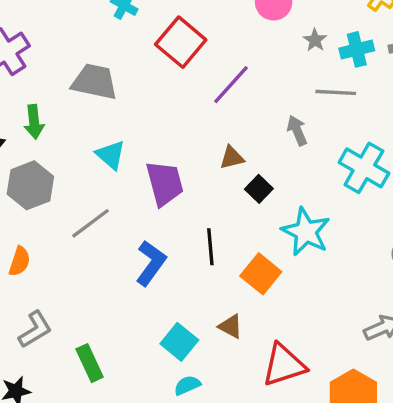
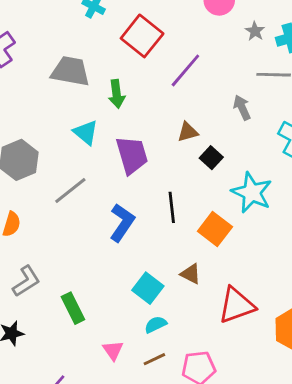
green arrow: (34, 122) -> (117, 94), moved

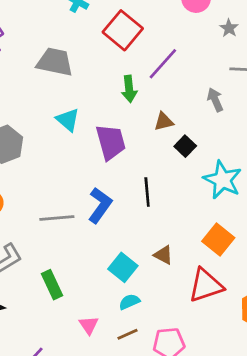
green arrow: (117, 94) -> (129, 89), moved
gray line: (70, 191) -> (57, 218), moved, turned 32
orange square: (215, 229) -> (218, 240), moved

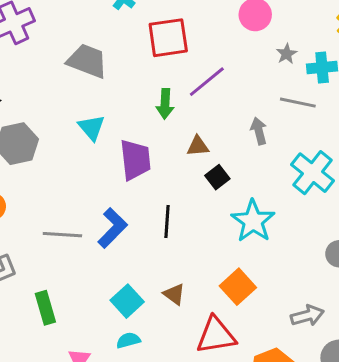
red square: (123, 30) -> (168, 38), turned 33

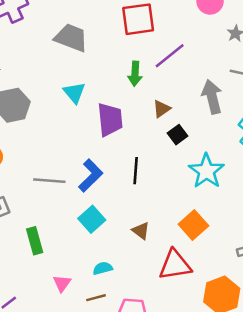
gray arrow: (259, 131) -> (212, 97), size x1.5
brown triangle: (198, 146) -> (162, 109), turned -30
cyan square: (127, 301) -> (92, 219), moved

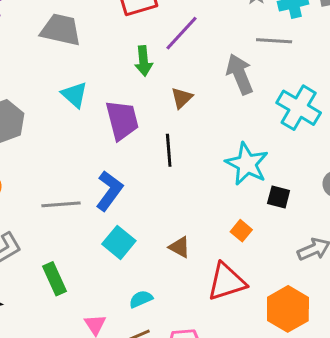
black square: (177, 135) -> (279, 197), moved, turned -30
black line: (136, 171) -> (169, 150), moved
orange square: (193, 225) -> (241, 231), size x0.6

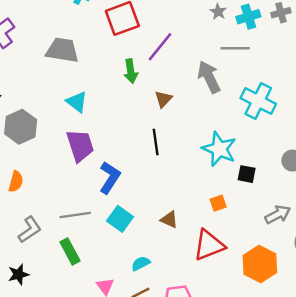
purple trapezoid: (122, 120) -> (80, 145), moved
gray line: (61, 204) -> (75, 215), moved
orange square: (241, 231) -> (218, 203), turned 35

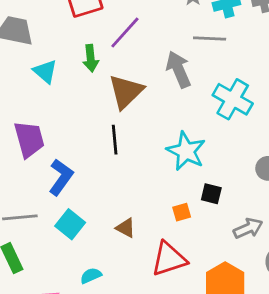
brown triangle: (163, 99) -> (126, 92), size x1.8
cyan triangle: (77, 102) -> (45, 71), moved
black square: (247, 174) -> (211, 194), moved

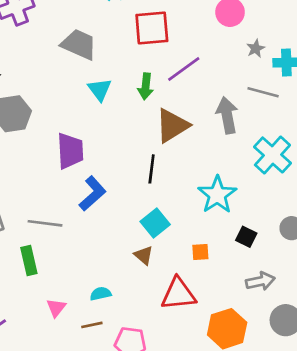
black square: (211, 194) -> (246, 237), moved
cyan square: (70, 224) -> (155, 223), moved

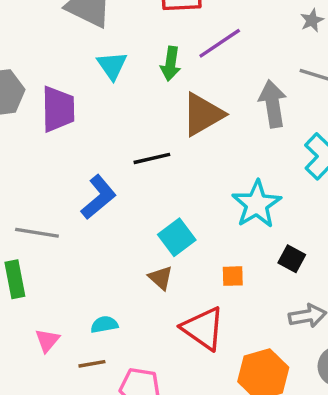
purple trapezoid: (70, 151) -> (58, 109), moved
black line: (152, 169) -> (152, 158), moved, turned 68
red triangle: (178, 294) -> (203, 328), turned 39

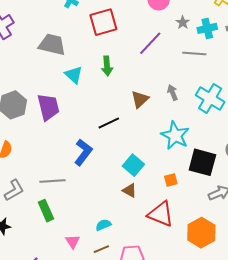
purple line: (220, 43) -> (150, 43), moved
gray arrow: (273, 104) -> (173, 93), moved, size x0.6
brown triangle: (203, 114) -> (140, 99), moved, size x0.7
black square: (292, 259) -> (202, 162), size x1.8

